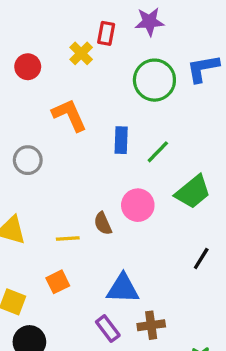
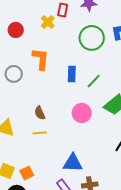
orange L-shape: (69, 115) -> (41, 59), turned 30
gray circle: (28, 160) -> (14, 74), moved
brown semicircle: (103, 223) -> (40, 113), moved
orange square: (58, 282) -> (27, 173), moved

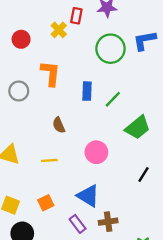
brown semicircle: (40, 113) -> (59, 125), moved
pink circle: (82, 113) -> (96, 152), moved
blue triangle: (73, 163) -> (88, 196), turned 30
orange square: (27, 173) -> (46, 203), moved

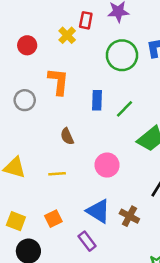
brown cross: (108, 222) -> (129, 216), moved, turned 36

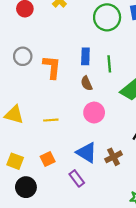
orange L-shape: (58, 81) -> (52, 67), moved
green line: (124, 109) -> (109, 64), turned -49
brown semicircle: (67, 136) -> (87, 83), moved
brown cross: (129, 216) -> (114, 157), turned 35

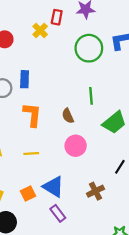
blue rectangle: (85, 56) -> (25, 79), moved
orange L-shape: (52, 67) -> (32, 115), moved
blue triangle: (87, 153) -> (53, 187), moved

